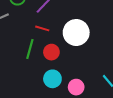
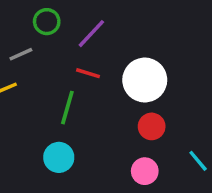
red circle: (51, 52) -> (152, 126), moved
cyan circle: (52, 79) -> (59, 157), moved

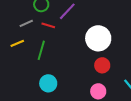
red line: (88, 73) -> (48, 25), moved
green line: (67, 108) -> (41, 50), moved

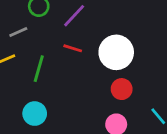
red line: (48, 25) -> (73, 48), moved
cyan circle: (48, 83) -> (35, 114), moved

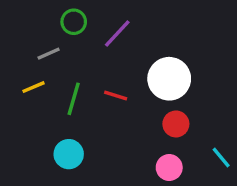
red line: (73, 48) -> (116, 95), moved

